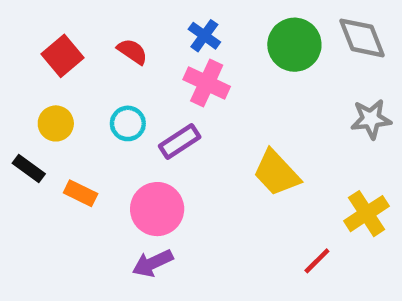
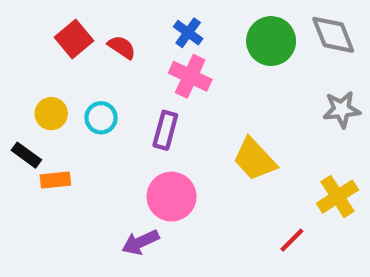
red square: (63, 56) -> (74, 39), moved
cyan circle: (128, 123) -> (101, 118), moved
purple rectangle: (180, 141) -> (165, 130), turned -42
orange rectangle: (81, 193) -> (55, 180), moved, turned -32
pink circle: (157, 209) -> (172, 197), moved

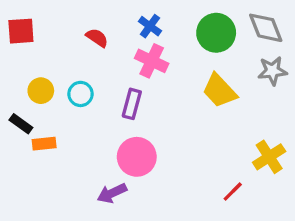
red square: (74, 39) -> (21, 31), moved, turned 36
gray star: (342, 109) -> (272, 71), moved
yellow trapezoid: (254, 159) -> (219, 91), moved

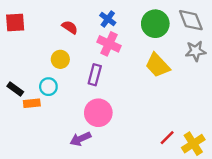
yellow circle: (41, 91) -> (60, 59), moved
cyan circle: (81, 94) -> (48, 87), moved
yellow cross: (269, 157) -> (193, 144), moved

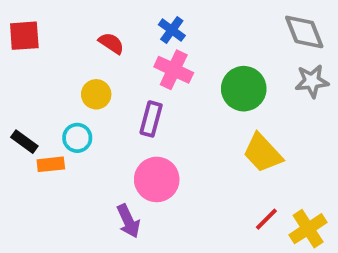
green circle: (155, 24) -> (244, 89), moved
yellow trapezoid: (158, 65) -> (263, 153), moved
purple arrow: (80, 139) -> (128, 221), turned -90

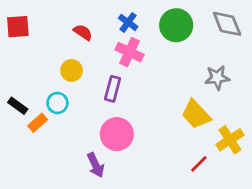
gray star: (312, 81) -> (217, 78), moved
green circle: (244, 89) -> (176, 25), moved
orange rectangle: (51, 164) -> (38, 123), turned -36
yellow cross: (308, 229) -> (230, 140), moved

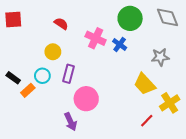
blue cross: (128, 22) -> (120, 44), moved
purple rectangle: (113, 89) -> (68, 74), moved

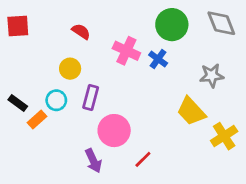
red line: (147, 121) -> (143, 159), moved

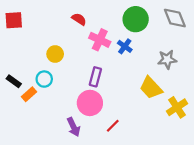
red semicircle: (81, 31) -> (79, 19), moved
purple rectangle: (91, 98) -> (95, 77), moved

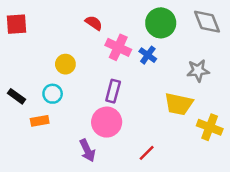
yellow trapezoid: (151, 88) -> (179, 104), turned -35
orange rectangle: (29, 94) -> (40, 121), moved, turned 32
yellow cross: (177, 107) -> (210, 127), turned -36
red line: (113, 126) -> (147, 153), moved

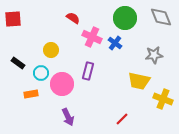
black rectangle: (16, 96) -> (18, 63), moved
pink circle: (107, 122) -> (62, 84), moved
red line: (147, 153) -> (122, 119), moved

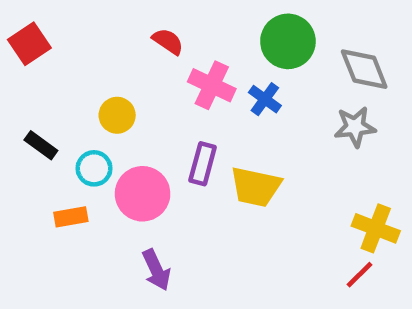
gray diamond: (161, 17) -> (364, 69), moved
red square: (13, 19) -> (29, 44), turned -30
yellow trapezoid: (139, 81) -> (256, 187), moved
red line: (122, 119) -> (360, 275), moved

